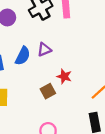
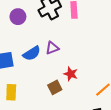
blue semicircle: (23, 56) -> (32, 53), turned 30

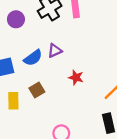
brown square: (55, 87) -> (37, 90), moved

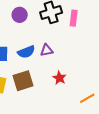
brown square: (37, 90) -> (23, 81), size x1.5

